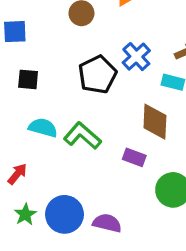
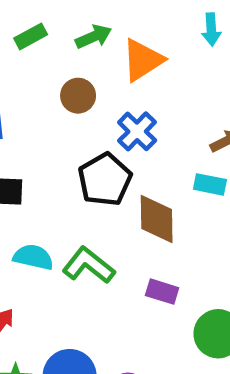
blue cross: (136, 57) -> (137, 131), moved
brown diamond: (155, 122) -> (157, 219), moved

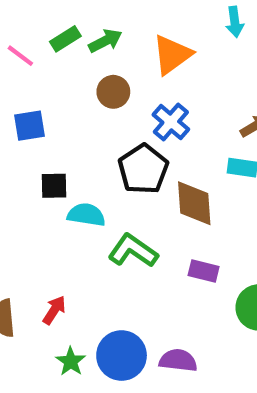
green arrow: (94, 37) -> (105, 41), moved
cyan semicircle: (33, 257) -> (86, 215), moved

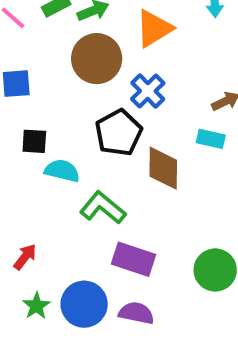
brown circle: (113, 92) -> (97, 59), size x1.6
purple rectangle: (204, 271) -> (134, 259), moved, size x1.5

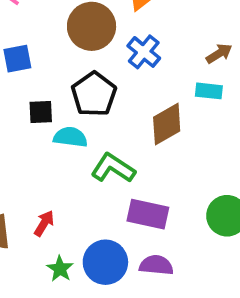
black pentagon: (119, 133) -> (94, 94), moved
brown diamond: (163, 168) -> (167, 124), turned 66

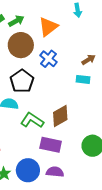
brown diamond: (167, 124) -> (60, 116), moved

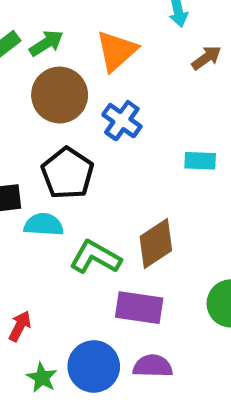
brown arrow: (88, 60) -> (206, 58), moved

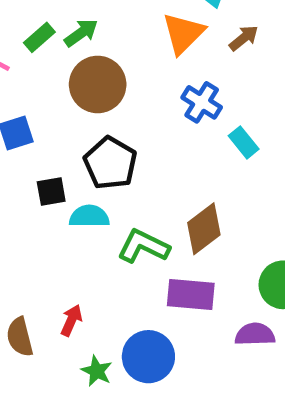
orange triangle: (117, 51) -> (183, 33), moved
blue cross: (122, 121) -> (202, 102), moved
cyan rectangle: (200, 161) -> (244, 142), turned 52
purple semicircle: (153, 366) -> (255, 334), moved

